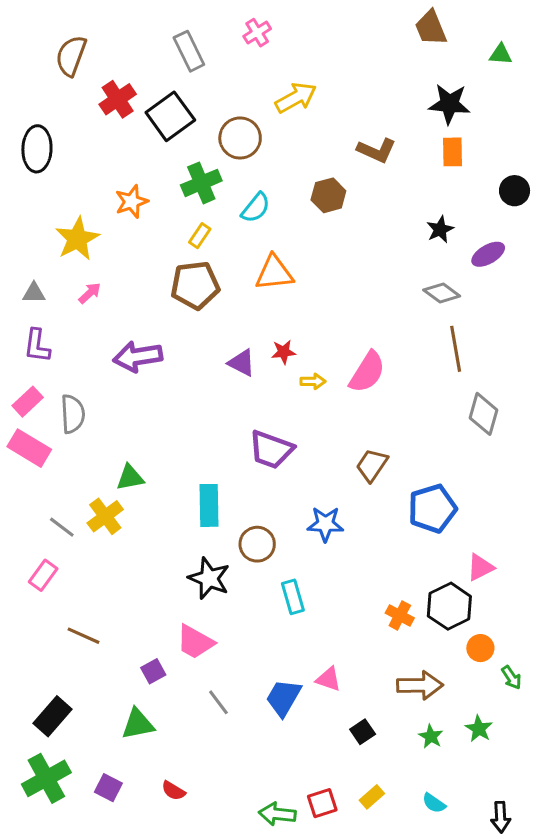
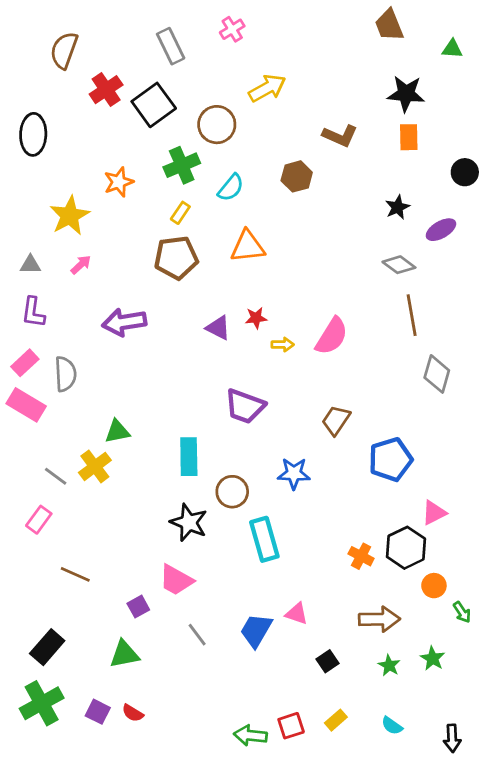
cyan rectangle: (293, 597) -> (264, 539), size x1.4
red semicircle: (173, 791) -> (133, 713), moved

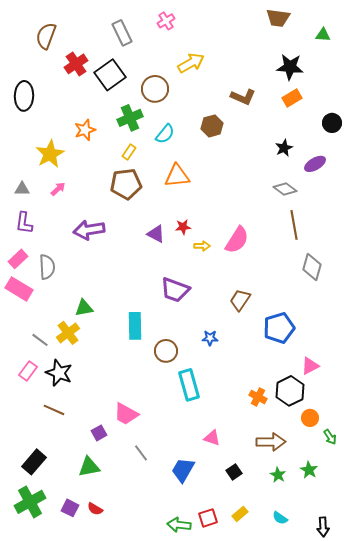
brown trapezoid: (389, 25) -> (278, 18), turned -60
orange rectangle: (409, 137) -> (292, 98), turned 60
blue star: (294, 473) -> (210, 338), size x0.7
black star: (189, 523) -> (59, 373), moved
blue trapezoid: (256, 630) -> (183, 470), moved

